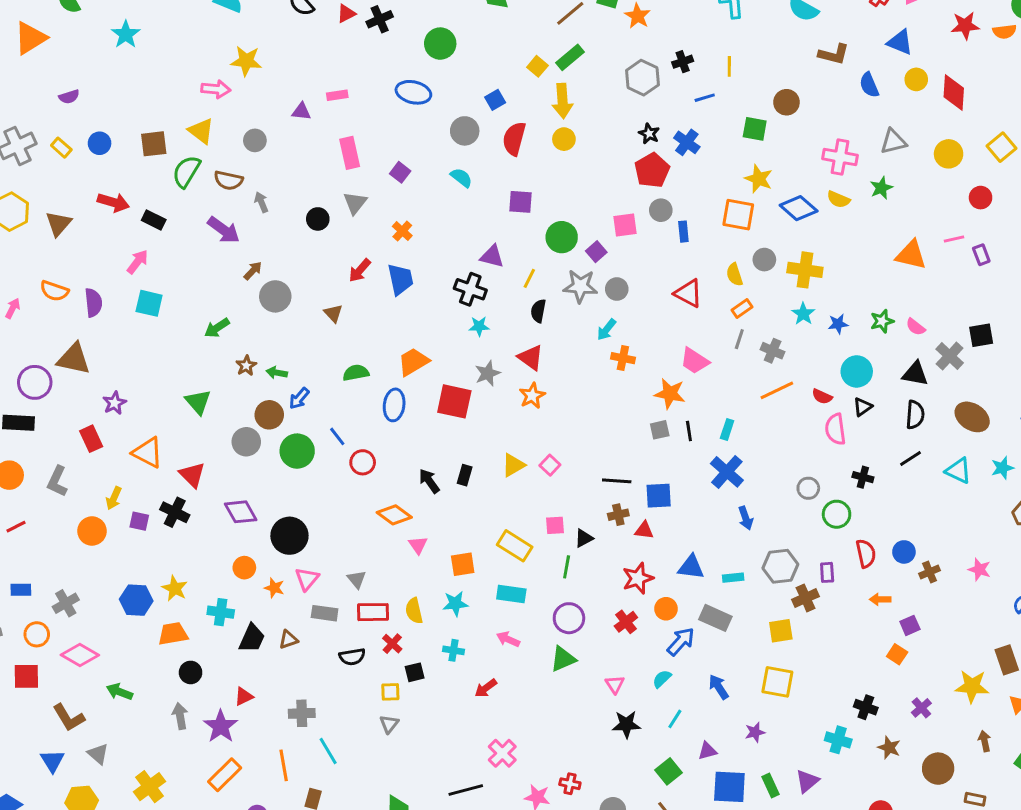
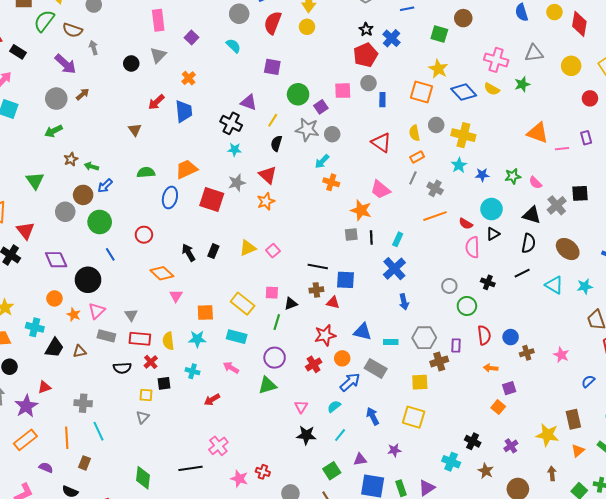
pink line: (954, 239) -> (562, 149), moved
gray circle: (275, 296) -> (56, 99), moved
blue line: (337, 436) -> (110, 254), moved

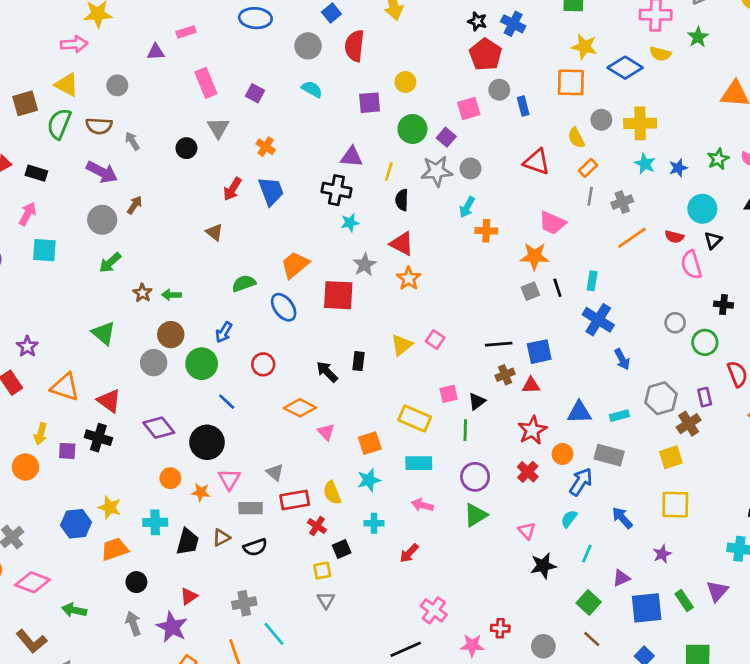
yellow circle: (307, 27) -> (405, 82), moved
blue arrow: (105, 186) -> (224, 332), moved
gray cross: (435, 188) -> (622, 202), turned -35
blue ellipse: (170, 197) -> (284, 307), turned -35
black semicircle: (122, 368) -> (255, 547), moved

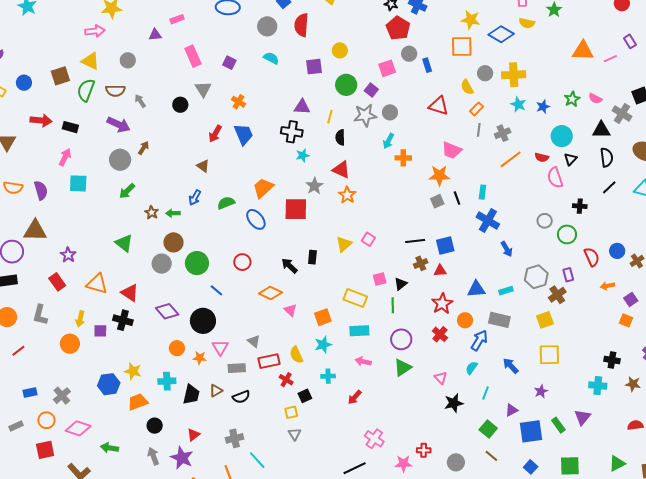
blue arrow: (224, 332) -> (195, 198), moved

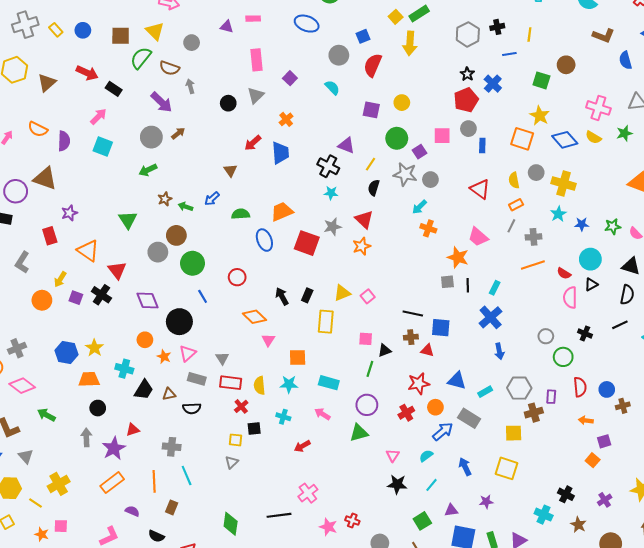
cyan rectangle: (506, 291) -> (485, 392), turned -32
yellow rectangle: (355, 298) -> (326, 322), moved, turned 55

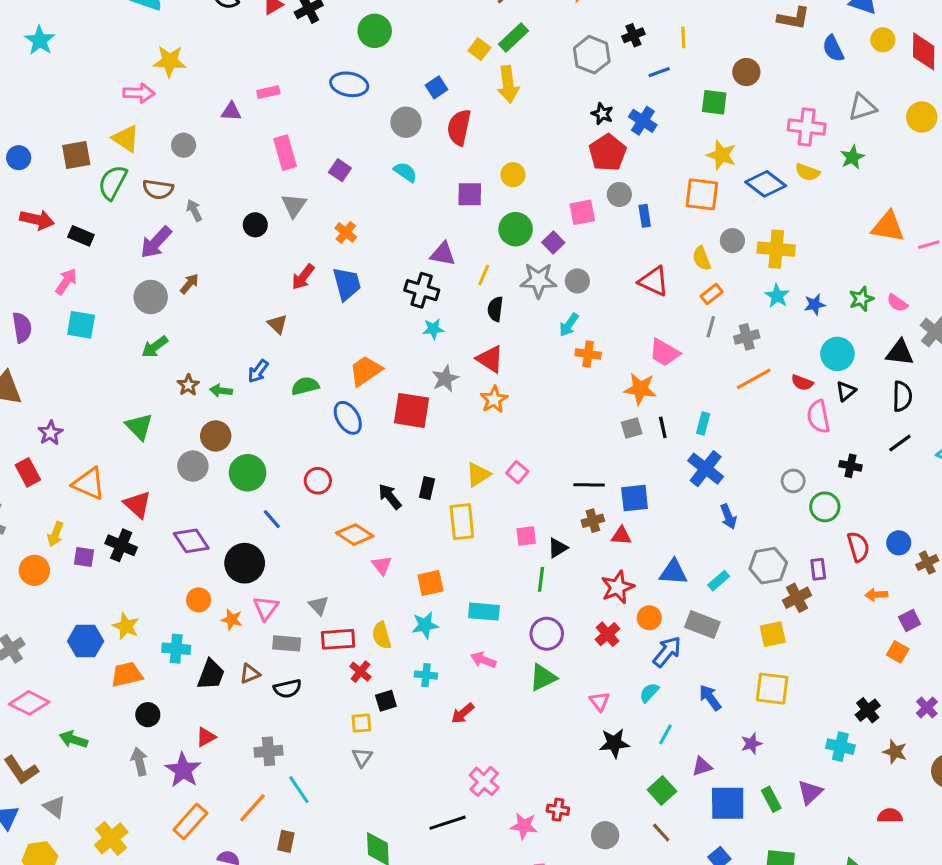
purple arrow: (161, 102) -> (156, 242), turned 100
orange line: (154, 481) -> (252, 808), turned 55
black cross: (566, 494) -> (868, 710), turned 35

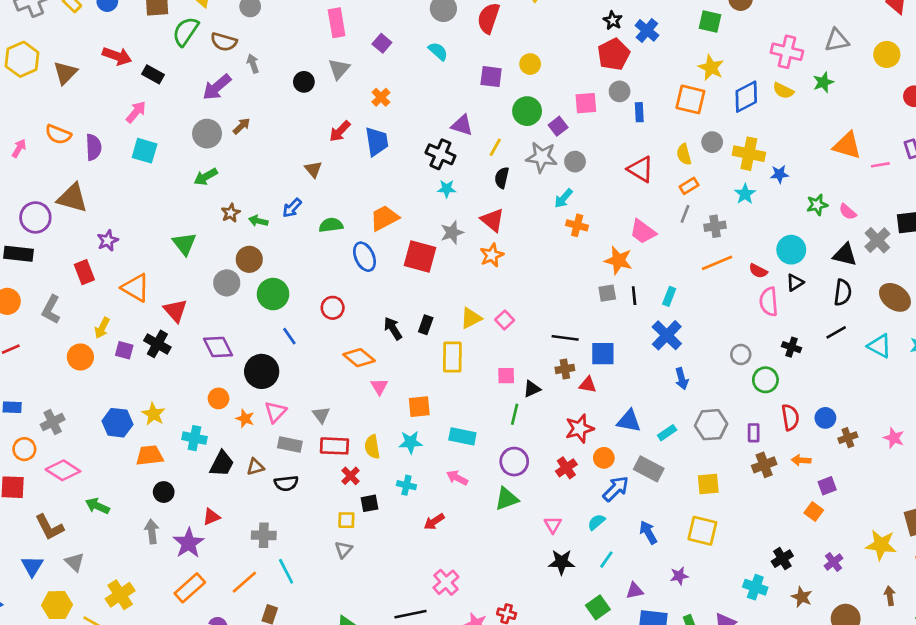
blue diamond: (766, 184) -> (746, 97), turned -72
blue star: (815, 304) -> (779, 174), moved
brown cross: (797, 598) -> (764, 465), moved

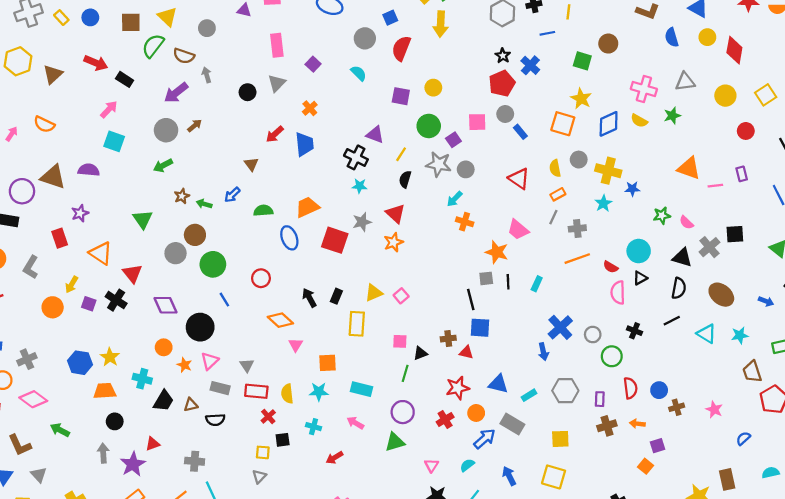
blue rectangle: (639, 112) -> (520, 132), turned -40
purple semicircle: (93, 147) -> (89, 170), moved, turned -85
blue cross: (667, 335) -> (560, 327), moved
black line: (565, 338) -> (471, 300), moved, turned 65

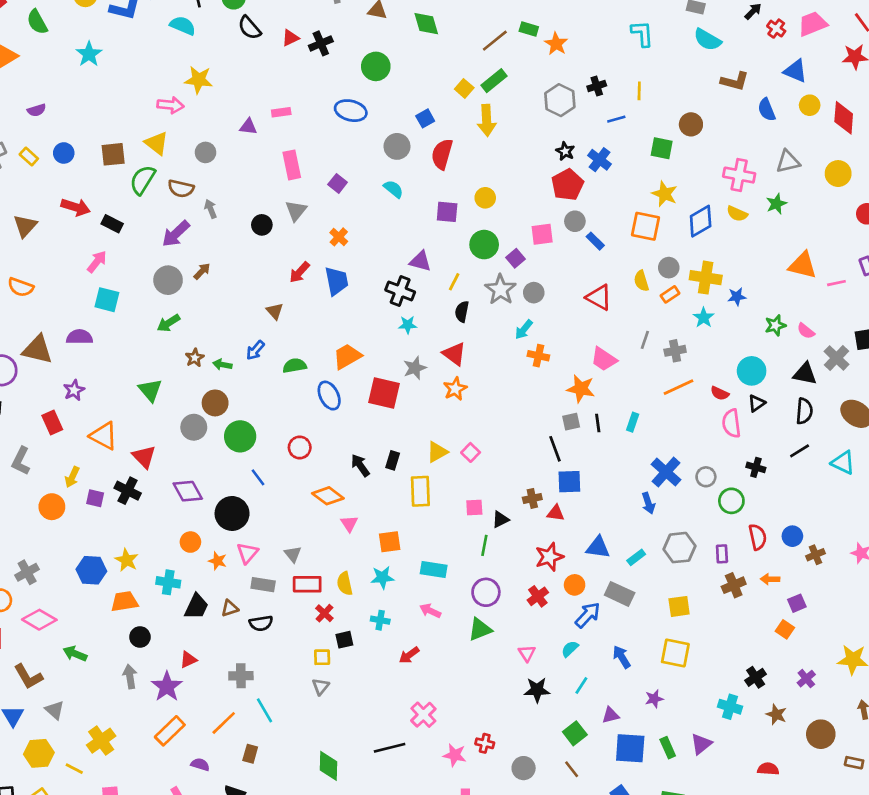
gray star: (439, 164) -> (500, 290), turned 30
orange rectangle: (558, 194) -> (670, 294), moved

